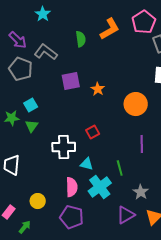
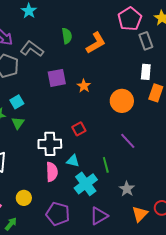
orange L-shape: (110, 29) -> (96, 43), moved
purple line: (142, 144) -> (128, 141), turned -42
pink semicircle: (72, 187) -> (52, 172), moved
purple triangle: (126, 215) -> (99, 216), moved

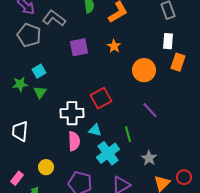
orange star: (84, 86) -> (114, 46), moved
red square: (79, 129) -> (101, 98), size x1.5

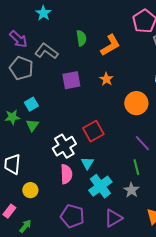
white cross: (72, 113) -> (64, 146), turned -30
cyan triangle: (95, 130) -> (87, 163), turned 48
green line: (128, 134) -> (136, 167), moved
gray star: (149, 158) -> (131, 190), moved
yellow circle: (46, 167) -> (30, 190), moved

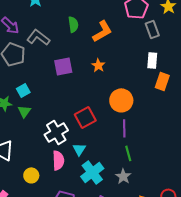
orange circle: (136, 103) -> (121, 100), moved
purple line: (142, 143) -> (124, 128), moved, turned 42
yellow circle: (30, 190) -> (31, 175), moved

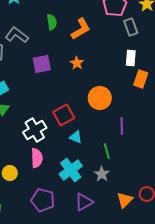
purple line: (124, 128) -> (122, 126), moved
cyan triangle: (79, 149) -> (76, 137), moved, turned -40

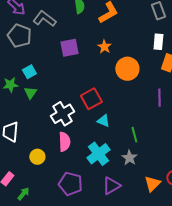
orange circle: (100, 98) -> (127, 69), moved
purple line: (122, 126) -> (159, 98), moved

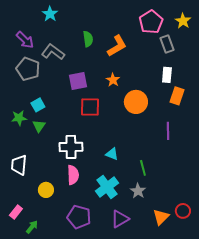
red square: (91, 99) -> (90, 107), moved, turned 30
white cross: (62, 114) -> (71, 147), turned 30

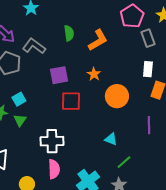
cyan triangle: (112, 154) -> (111, 139), moved
green line: (143, 168) -> (124, 162), turned 63

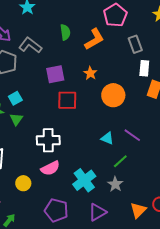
pink pentagon: (132, 16) -> (115, 15), moved
gray rectangle: (148, 38) -> (135, 44), moved
purple line: (149, 125) -> (132, 135), moved, turned -54
pink semicircle: (54, 169) -> (50, 168), turned 66

